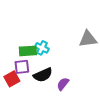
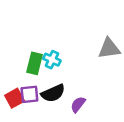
green rectangle: (28, 51) -> (34, 63), turned -72
purple square: (22, 67) -> (29, 94), moved

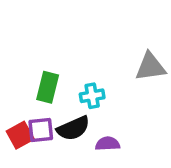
cyan cross: (52, 60) -> (92, 96), moved, turned -35
purple semicircle: (78, 104) -> (108, 144), turned 49

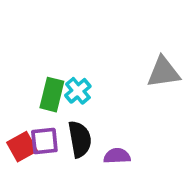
cyan cross: (92, 96) -> (78, 91), moved, turned -30
black semicircle: (73, 128) -> (80, 139), turned -76

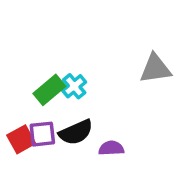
green rectangle: (52, 95) -> (49, 90), turned 36
black semicircle: (80, 139) -> (76, 132), turned 76

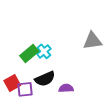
purple square: (42, 134) -> (25, 89), moved

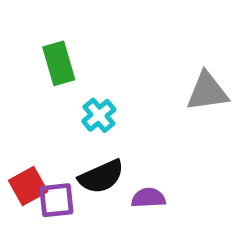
green rectangle: (29, 54) -> (59, 63), moved, turned -66

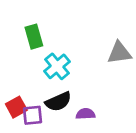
cyan cross: (99, 115) -> (57, 66), size x1.4

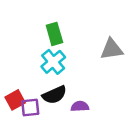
green rectangle: (34, 37) -> (54, 34), moved

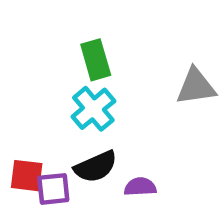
red square: (15, 100) -> (27, 176), turned 36

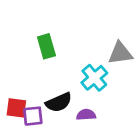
green rectangle: (96, 60) -> (46, 46), moved
cyan cross: (93, 109) -> (94, 78), moved

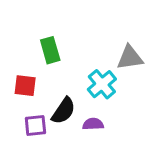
black semicircle: (59, 102) -> (63, 111), turned -32
red square: (16, 108) -> (25, 86), moved

